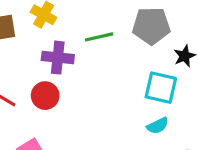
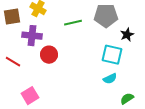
purple cross: (58, 58) -> (32, 36), moved
red circle: (45, 96) -> (49, 55), moved

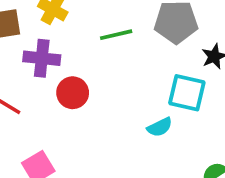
cyan semicircle: (110, 79) -> (160, 127), moved

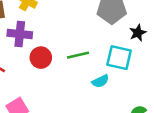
green line: (116, 35) -> (78, 55), moved

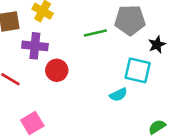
green line: (78, 55) -> (95, 33), moved

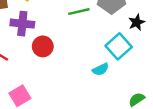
cyan square: (138, 70) -> (119, 46), turned 35

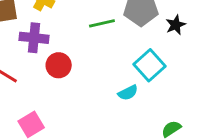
black star: (137, 22) -> (176, 25), moved

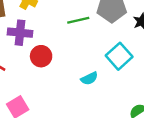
cyan semicircle: (128, 93) -> (89, 78), moved

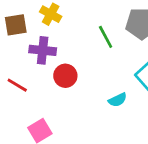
green line: (78, 20) -> (106, 37), turned 75

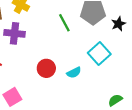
red circle: (65, 76) -> (46, 68), moved

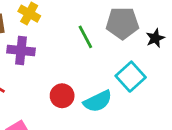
cyan semicircle: (74, 73) -> (98, 101), size x1.5

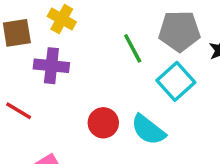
cyan square: (131, 77) -> (176, 81), moved
cyan semicircle: (98, 101) -> (148, 130), turned 64

